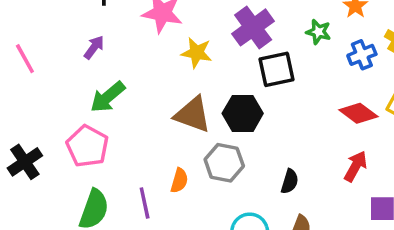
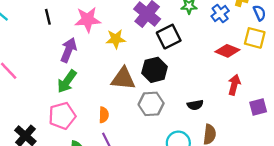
purple arrow: (94, 47) -> (68, 50), moved, size x1.5
pink pentagon: (87, 146) -> (62, 116), turned -30
orange semicircle: (179, 181) -> (104, 115), moved
black semicircle: (290, 181) -> (195, 105), turned 77

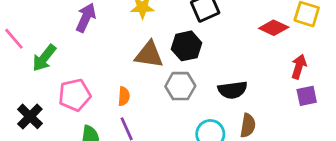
green arrow: (67, 81) -> (44, 58), moved
red arrow: (234, 85) -> (299, 67), moved
black semicircle: (195, 105) -> (233, 90), size x1.5

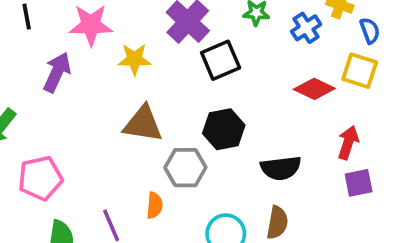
black hexagon: (187, 46) -> (224, 129), moved
black semicircle: (233, 90) -> (281, 168), moved
orange semicircle: (124, 96) -> (155, 205), moved

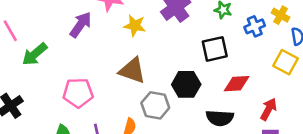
black square: (221, 60) -> (215, 49), moved
red diamond: (314, 89) -> (237, 84), moved, turned -40
pink pentagon: (40, 178) -> (78, 93), moved

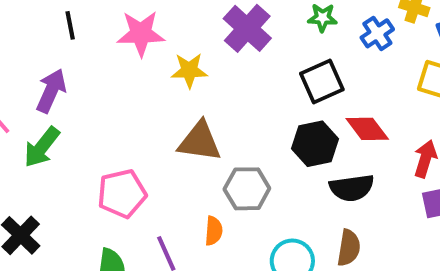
purple arrow: (81, 25) -> (51, 91), moved
black hexagon: (186, 84) -> (315, 144), moved
red diamond: (237, 84) -> (367, 129), turned 68

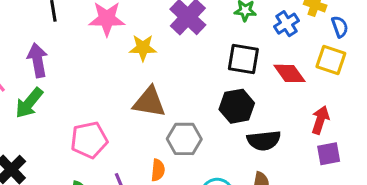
black square: (322, 81) -> (243, 59), turned 32
purple arrow: (51, 91) -> (38, 60), turned -36
red diamond: (367, 129) -> (290, 73), moved

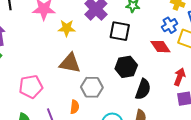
blue cross: (287, 24) -> (170, 25), moved
black square: (243, 59) -> (120, 31), moved
black semicircle: (264, 140) -> (143, 89), turned -65

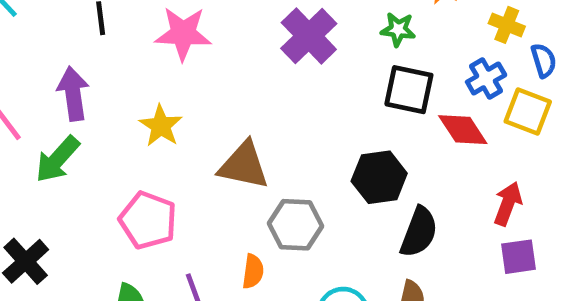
yellow star: (67, 28) -> (161, 126), moved, turned 30
black square: (120, 31) -> (409, 90), moved
pink pentagon: (31, 87) -> (148, 220), turned 30

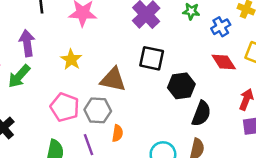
blue cross: (486, 78) -> (221, 27), moved
black square: (409, 90) -> (152, 58), moved
gray hexagon: (296, 225) -> (98, 110), moved

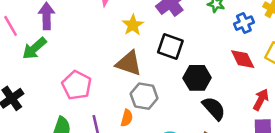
yellow star: (71, 60) -> (133, 25), moved
gray hexagon: (98, 110) -> (144, 96), moved
black semicircle: (201, 114) -> (214, 108), turned -70

